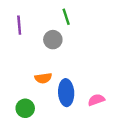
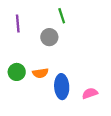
green circle: (25, 108) -> (17, 72), moved

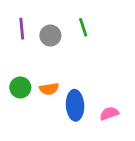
green line: (62, 16) -> (83, 27), moved
gray circle: (49, 37) -> (50, 36), moved

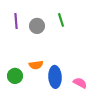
green circle: (20, 87) -> (15, 76), moved
pink semicircle: (109, 113) -> (80, 83), turned 48

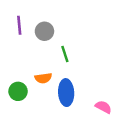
green line: (61, 20) -> (65, 54), moved
pink semicircle: (80, 83) -> (103, 107), moved

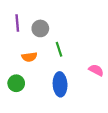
orange semicircle: (43, 78) -> (29, 57), moved
pink semicircle: (103, 107) -> (96, 70), moved

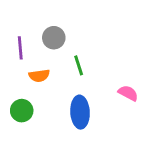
purple line: (17, 23) -> (20, 48), moved

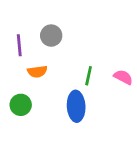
green line: (79, 65) -> (89, 76), moved, turned 30
pink semicircle: (128, 93) -> (123, 77), moved

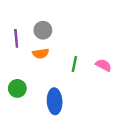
orange semicircle: (37, 72) -> (41, 54), moved
blue ellipse: (76, 106) -> (55, 101), moved

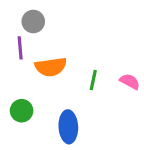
gray circle: (43, 30) -> (33, 22), moved
orange semicircle: (41, 54) -> (51, 67), size x1.5

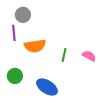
blue ellipse: (68, 127) -> (47, 87), turned -55

